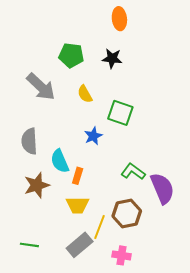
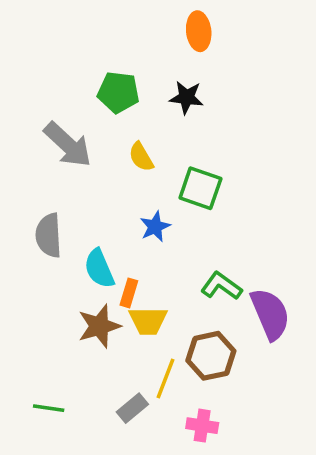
brown star: (37, 185) -> (99, 326), moved
yellow trapezoid: (78, 205) -> (148, 321), moved
gray rectangle: (80, 245) -> (132, 408), size x0.7

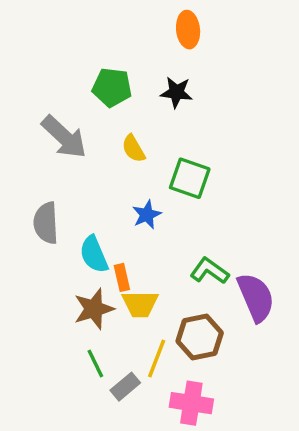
orange rectangle: (129, 293) -> (122, 277), turned -30
green line: (49, 408) -> (95, 363), moved, turned 56
pink cross: (202, 426) -> (191, 403), size x1.4

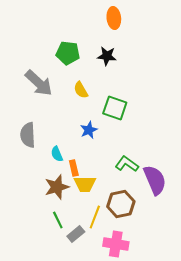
cyan semicircle: (94, 254) -> (57, 154), size x0.7

